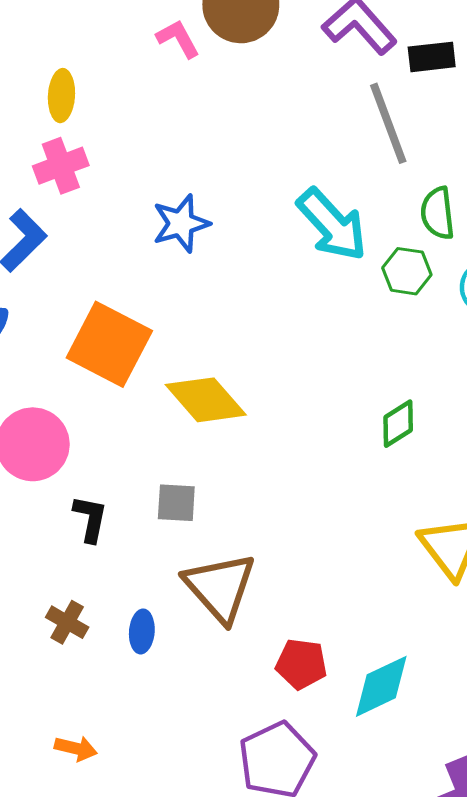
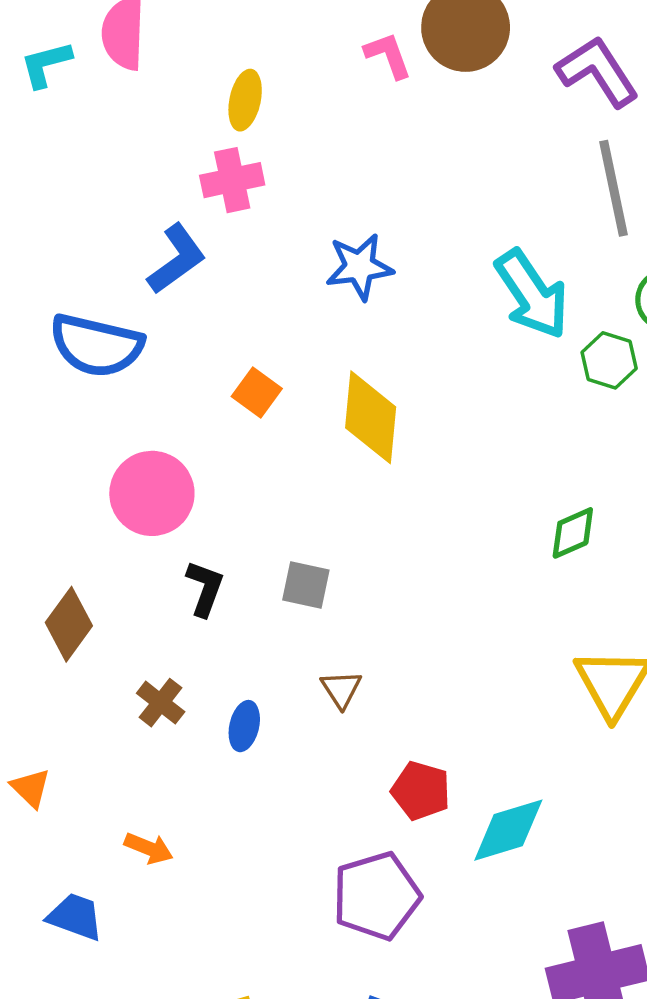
orange square: (109, 344) -> (257, 392), size x0.5
yellow diamond: (206, 400) -> (371, 417), moved, turned 38
brown triangle: (220, 587) -> (341, 689), size x0.5

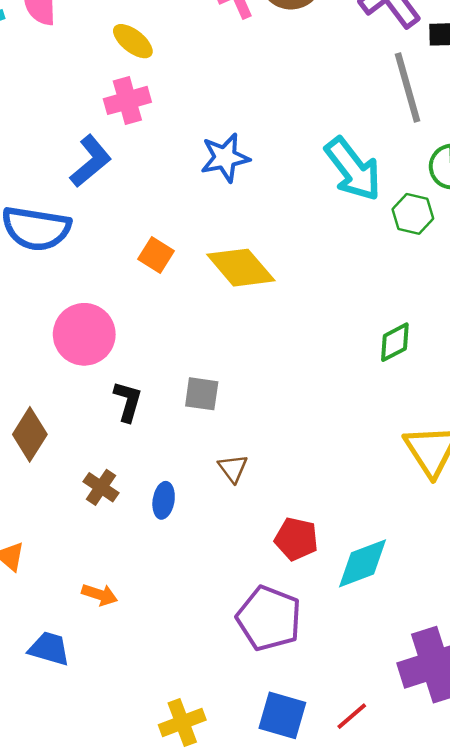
yellow ellipse: (245, 100) -> (133, 41), turned -60
yellow diamond: (371, 417) -> (241, 268), turned -42
purple pentagon: (376, 896) -> (269, 618), turned -30

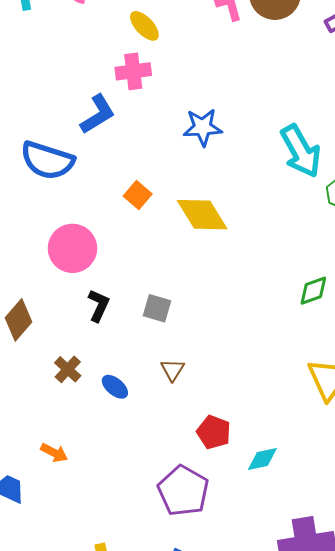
blue ellipse: (164, 500) -> (115, 387), turned -68
cyan diamond: (362, 563) -> (262, 459), size x0.7

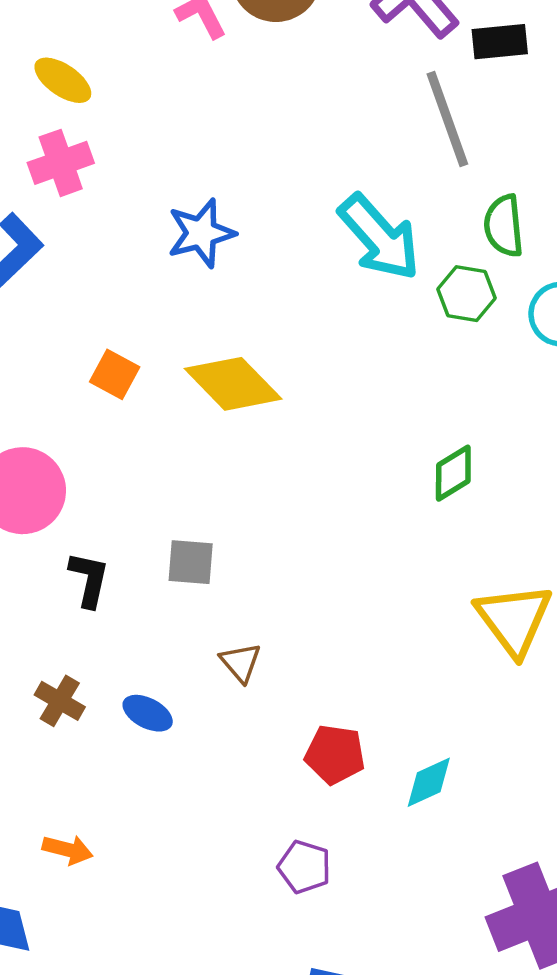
purple pentagon: (183, 491) -> (304, 867), size x0.6

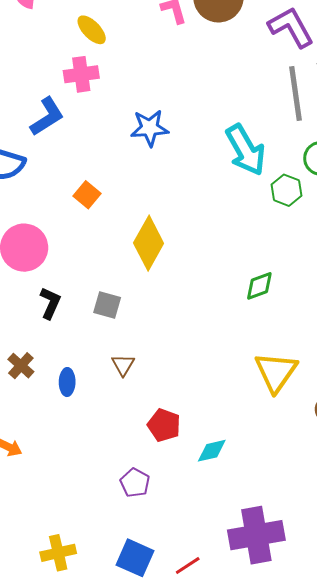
yellow diamond: (233, 384) -> (149, 243), moved, turned 62
blue ellipse: (148, 713) -> (67, 382), turned 52

